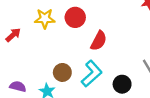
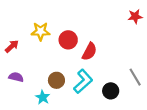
red circle: (75, 17) -> (68, 40), moved
purple semicircle: (18, 87) -> (16, 77), moved

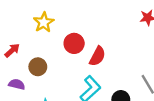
yellow star: (41, 31) -> (44, 22), moved, turned -30
brown circle: (56, 80) -> (38, 67), moved

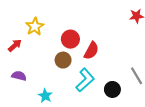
yellow star: (44, 22) -> (35, 26), moved
brown circle: (38, 67) -> (63, 60), moved

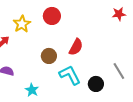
red circle: (70, 39) -> (52, 16), moved
cyan L-shape: (85, 80) -> (70, 75), turned -75

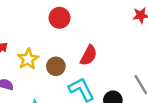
yellow star: (22, 24) -> (28, 59), moved

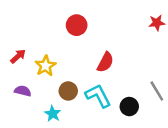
brown circle: (56, 66) -> (68, 91), moved

